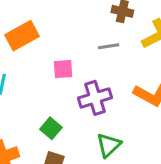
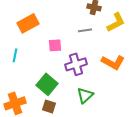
green square: (51, 128) -> (47, 84), size x1.5

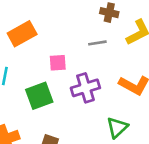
green square: (47, 84) -> (39, 96), moved, turned 30
green triangle: (85, 95) -> (117, 127), moved

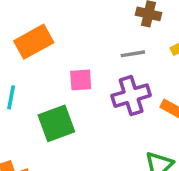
purple cross: (85, 88) -> (131, 96), moved

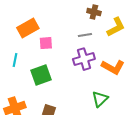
pink square: (81, 80) -> (46, 43), moved

